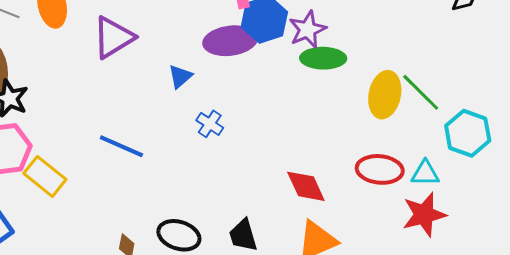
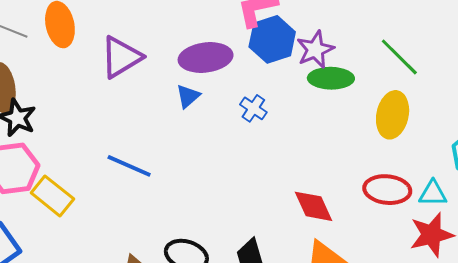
purple ellipse: (230, 41) -> (206, 58), moved
green line: (421, 92) -> (399, 57), moved
blue cross: (210, 124) -> (253, 108), moved

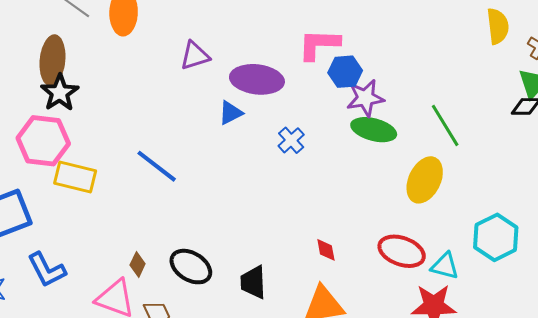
blue hexagon: (272, 39) -> (345, 72), moved, size x0.7
purple triangle: (121, 57) -> (195, 56), moved, size x0.7
yellow rectangle: (52, 196) -> (75, 177), turned -39
red diamond: (313, 206) -> (326, 250), size x0.6

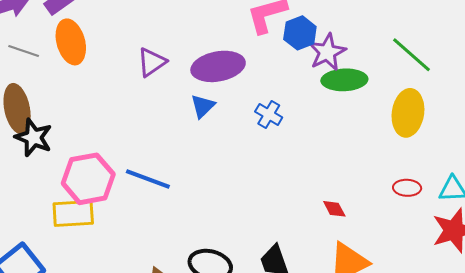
pink hexagon: (43, 141) -> (88, 179), moved
red ellipse: (402, 251) -> (407, 188), size x0.6

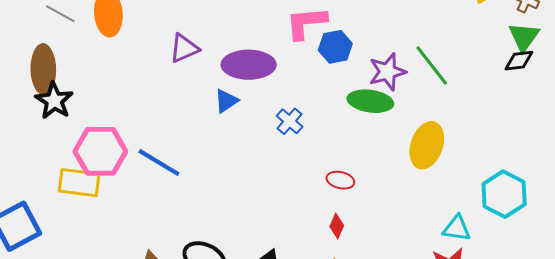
purple star: (327, 52) -> (387, 72), moved
green line: (411, 55) -> (432, 65), moved
red ellipse: (407, 188) -> (340, 180), moved
red diamond: (334, 209) -> (337, 226), turned 40

